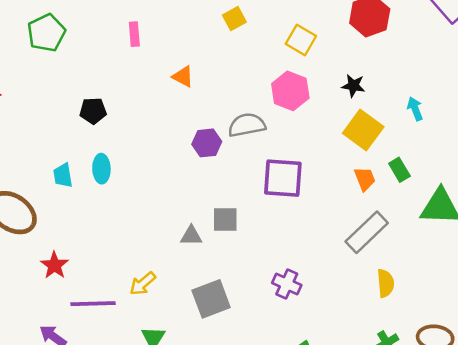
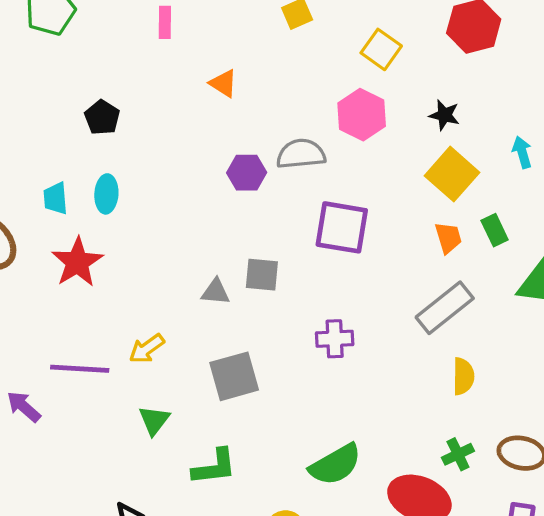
black pentagon: (93, 111) -> (102, 117), turned 30
red star: (54, 265) -> (77, 262), moved, size x1.4
purple cross: (287, 284) -> (335, 339), moved, turned -32

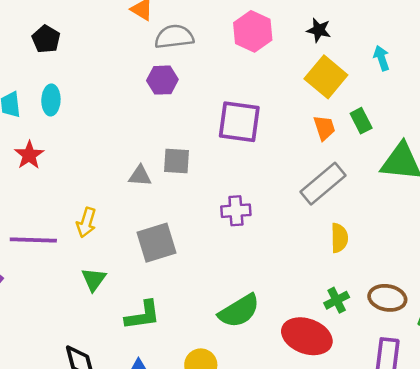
gray semicircle: (301, 154) -> (174, 37), moved
red star: (77, 262) -> (29, 155), size x0.7
yellow arrow: (147, 349) -> (86, 222), turned -36

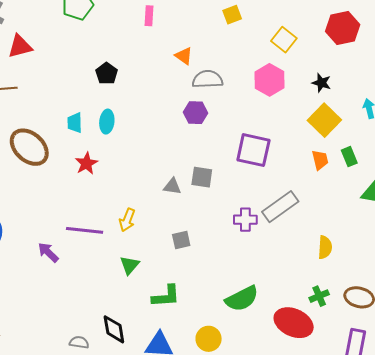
gray rectangle: (323, 184) -> (280, 207), moved
gray square: (157, 243) -> (181, 240), size x0.6

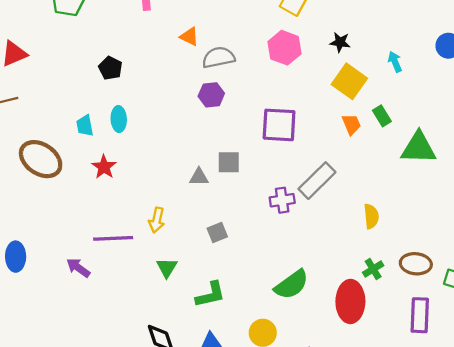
red ellipse: (294, 323) -> (350, 301), turned 75

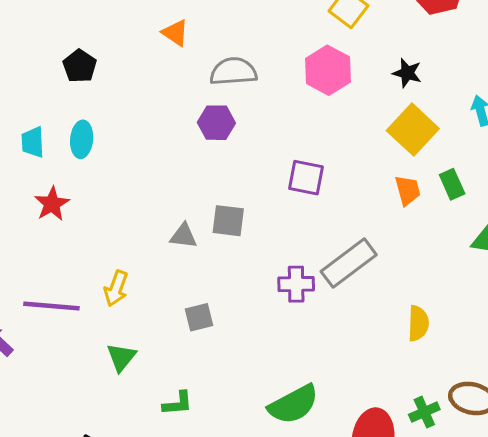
orange triangle: (189, 37) -> (175, 33), moved
purple square: (279, 125) -> (306, 178), size x0.7
green cross: (373, 269) -> (424, 412), moved
green L-shape: (210, 295) -> (178, 403), size x0.7

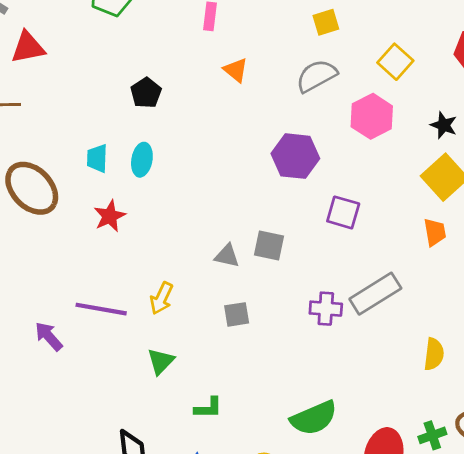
gray semicircle: (233, 71) -> (316, 76), moved, turned -30
purple hexagon: (216, 123) -> (295, 156), moved, size x1.4
gray square: (199, 317) -> (237, 314), moved

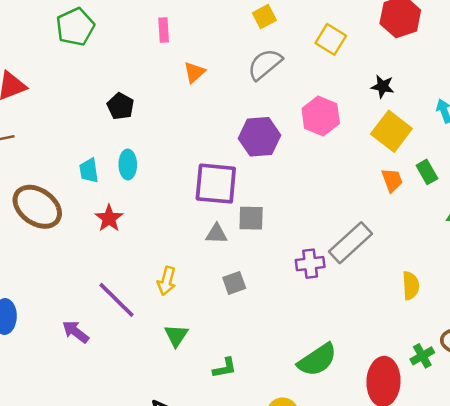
orange triangle: (236, 70) -> (194, 72), turned 50
pink hexagon: (372, 116) -> (321, 116), moved
purple square: (343, 212) -> (216, 184), moved, size x1.5
purple line: (101, 309) -> (116, 300), turned 45

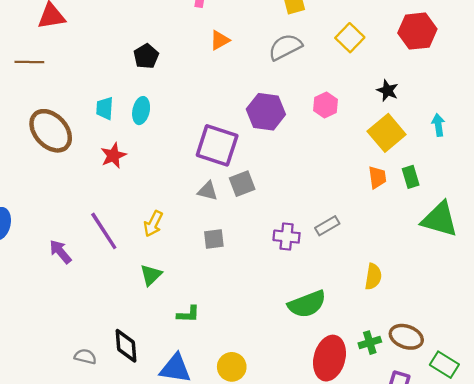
pink hexagon: (321, 116) -> (326, 105), size x0.7
gray square: (251, 218) -> (242, 184), turned -35
gray rectangle: (350, 243) -> (327, 226), size x0.6
green semicircle: (317, 360) -> (307, 304), moved

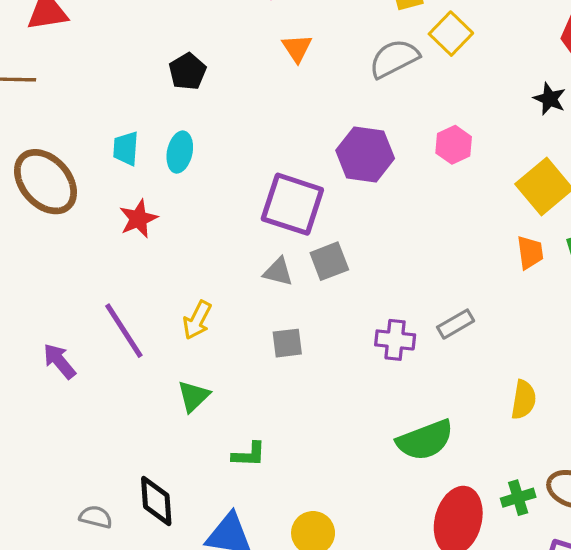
yellow square: (350, 38) -> (451, 34), moved
orange triangle: (220, 40) -> (297, 48), turned -35
black star: (387, 91) -> (550, 99), moved

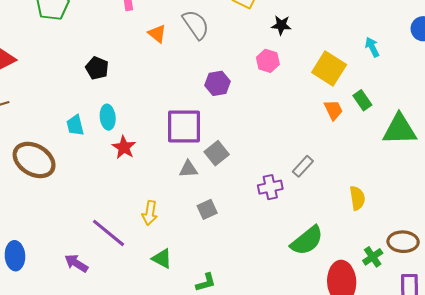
gray semicircle: (394, 59) -> (196, 25), moved, turned 100
black star: (550, 99) -> (281, 25), moved
purple hexagon: (365, 154) -> (217, 83), size x0.7
red star: (138, 219) -> (124, 147), moved
green triangle: (193, 396) -> (162, 259), turned -30

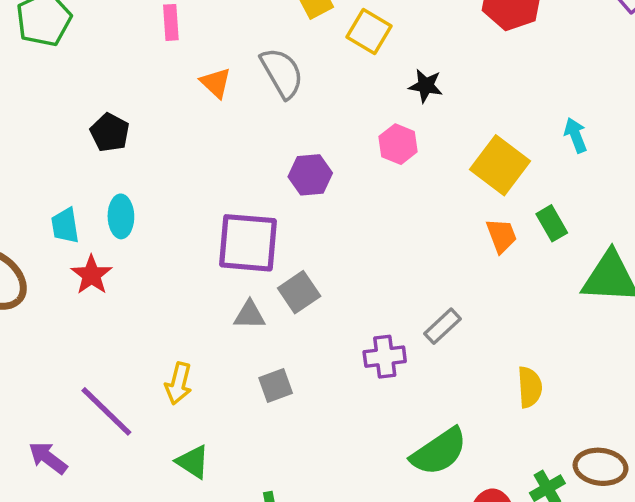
red star: (124, 147) -> (92, 275), moved

